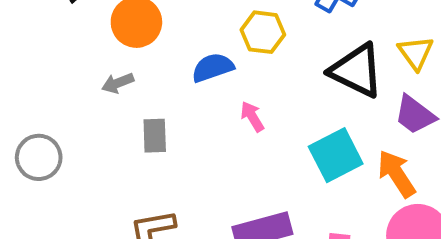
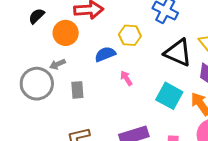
cyan square: (336, 155) -> (169, 96), turned -32
gray circle: (39, 157) -> (37, 84), moved, size x1.4

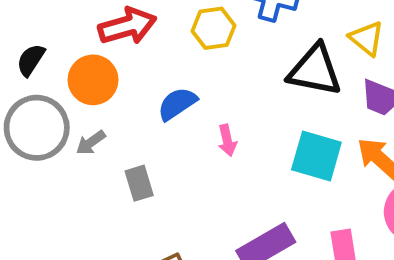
yellow hexagon: (130, 35) -> (213, 28), moved
pink arrow: (126, 78) -> (227, 140), turned -147
gray circle: (37, 84) -> (37, 128), moved

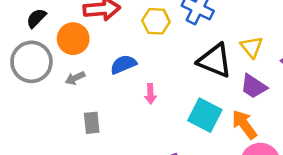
gray arrow: (91, 143) -> (75, 78), moved
gray rectangle: (139, 183) -> (92, 123), moved

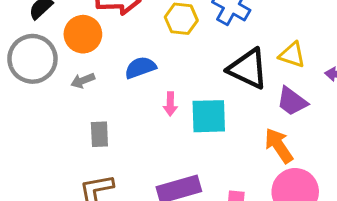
yellow triangle: (252, 47) -> (292, 55), turned -35
cyan square: (205, 115) -> (209, 116), moved, turned -32

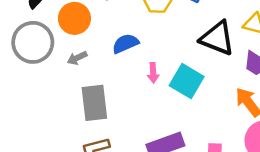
cyan square: (209, 116) -> (187, 81), turned 36
gray rectangle: (99, 134) -> (94, 103), size x1.6

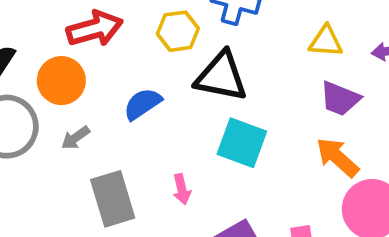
black triangle: (217, 38) -> (221, 77), moved
pink arrow: (153, 73) -> (182, 189), moved

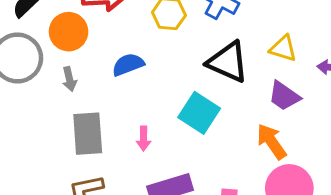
black triangle: (221, 77) -> (228, 62), moved
gray arrow: (76, 138) -> (69, 79), turned -80

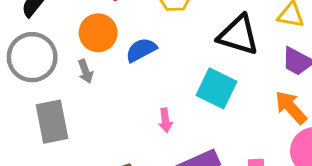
orange circle: (69, 32) -> (98, 33), moved
gray rectangle: (88, 134) -> (52, 122), moved

